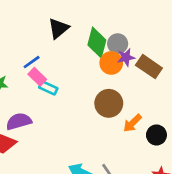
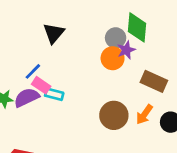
green diamond: (97, 42) -> (137, 27), moved
brown rectangle: (149, 67) -> (154, 81), moved
brown circle: (109, 103) -> (114, 115), moved
purple semicircle: (19, 121) -> (27, 97), moved

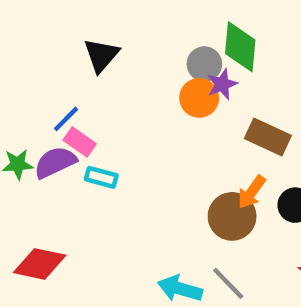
cyan rectangle: (54, 94) -> (101, 177), moved
brown circle: (114, 115) -> (232, 216), moved

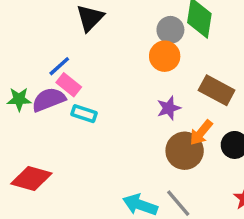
purple star: (222, 84) -> (169, 108), moved

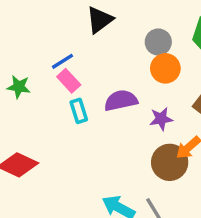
gray circle: (170, 30) -> (158, 42), moved
purple semicircle: (49, 100) -> (121, 101), moved
cyan rectangle: (84, 114) -> (79, 111), turned 45

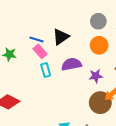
black triangle: (100, 20) -> (61, 37), moved
gray circle: (158, 42) -> (98, 21), moved
blue line: (62, 61) -> (36, 39), turned 48

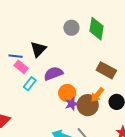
orange circle: (99, 45) -> (67, 93), moved
cyan rectangle: (46, 70) -> (30, 84), turned 64
purple star: (96, 76) -> (72, 104), moved

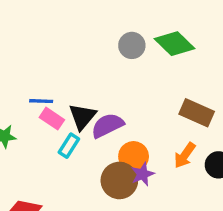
green diamond: (97, 29) -> (174, 44), turned -50
black triangle: (38, 49) -> (82, 117), moved
brown circle: (88, 105) -> (119, 180), moved

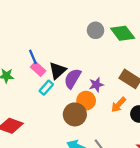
blue line: (41, 101) -> (33, 57), turned 56
purple semicircle: (107, 125) -> (73, 79), turned -42
purple star: (143, 174) -> (96, 85), moved

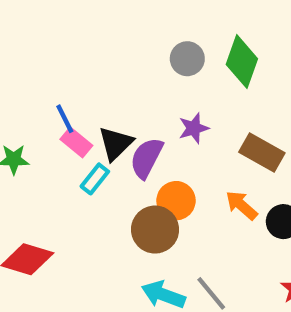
green diamond: (123, 33) -> (242, 62), turned 60
purple star: (96, 85) -> (194, 128), moved
orange arrow: (119, 105) -> (241, 205), turned 91

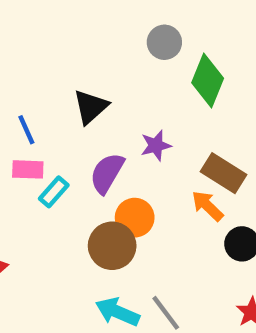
gray circle: (187, 59) -> (164, 42), moved
pink rectangle: (76, 142) -> (28, 169), moved, turned -40
black triangle: (116, 144) -> (91, 107), moved
orange arrow: (241, 205) -> (207, 206), moved

